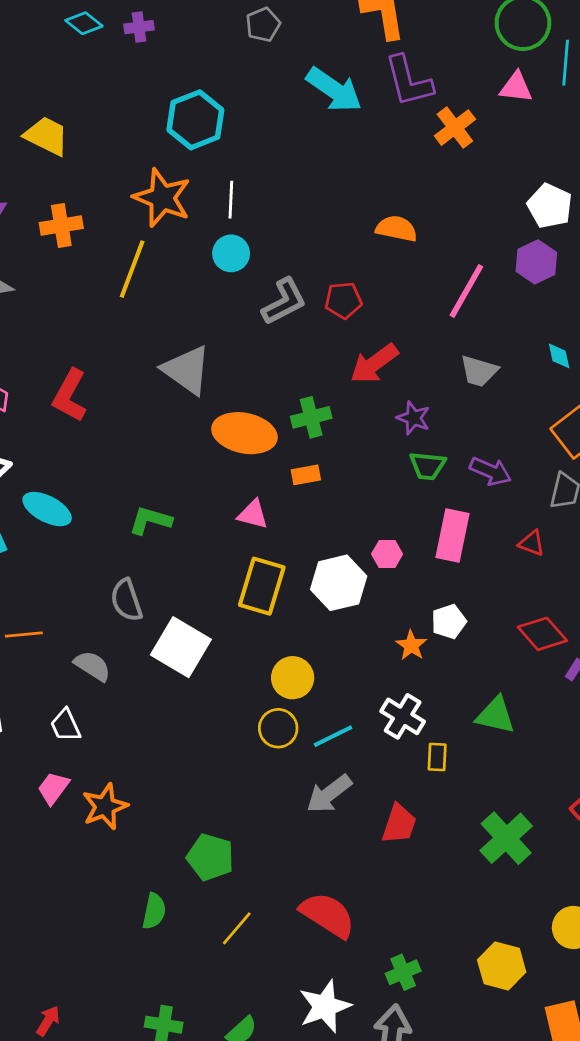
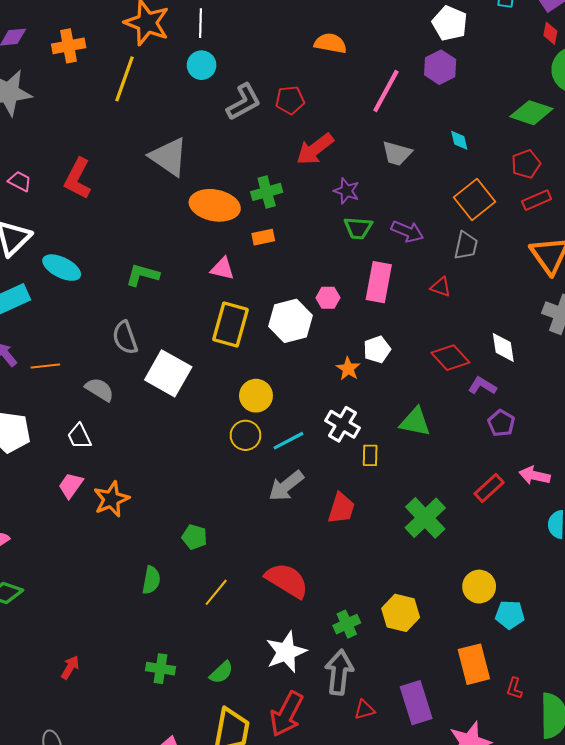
green pentagon: (210, 857) -> (194, 537), size x0.7
yellow hexagon: (502, 966) -> (401, 613), moved

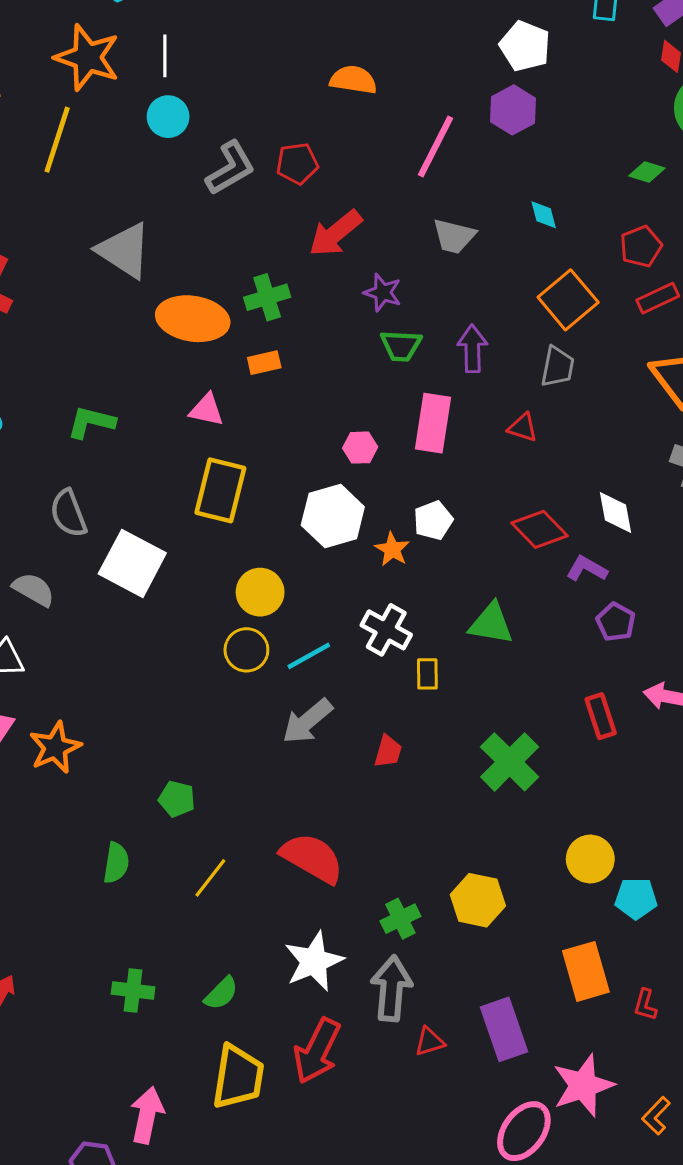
green diamond: (531, 113) -> (647, 172), size x0.6
purple arrow: (407, 231) -> (472, 349), turned -112
white hexagon: (291, 321) -> (333, 516), moved
red rectangle: (489, 488) -> (601, 716), turned -64
red trapezoid: (341, 508) -> (388, 751), size x0.7

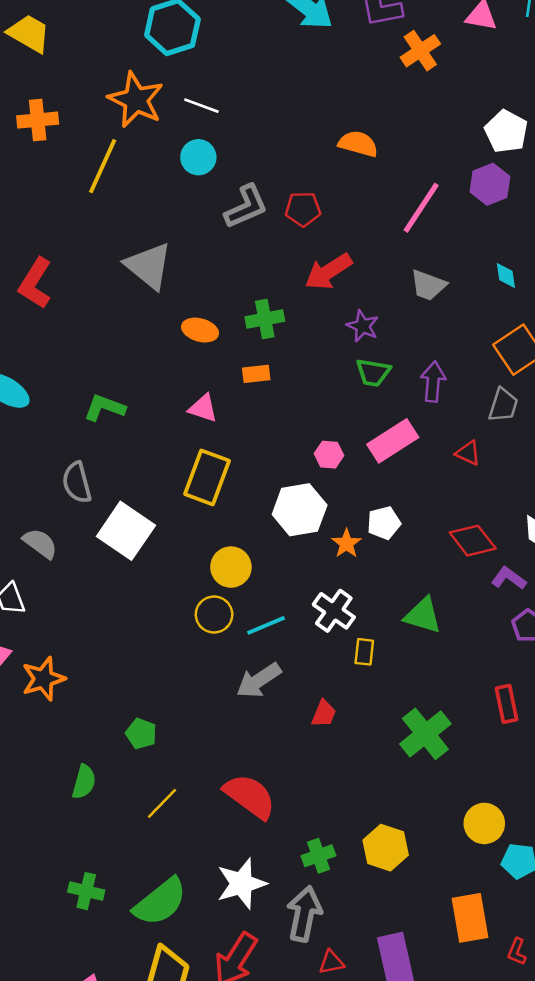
white line: (165, 56) -> (201, 106), turned -76
orange ellipse: (193, 319) -> (200, 330), size x0.6
pink rectangle: (433, 423) -> (393, 441), turned 42
green semicircle: (221, 993) -> (160, 902), size x1.8

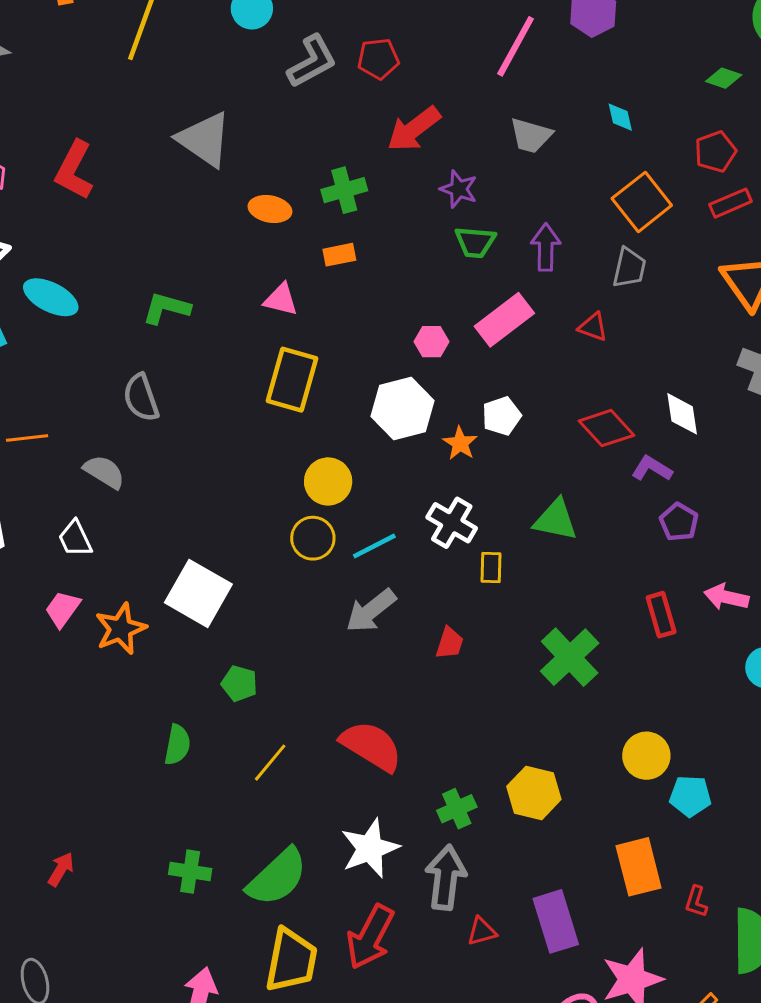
white square: (126, 531) -> (198, 593), moved

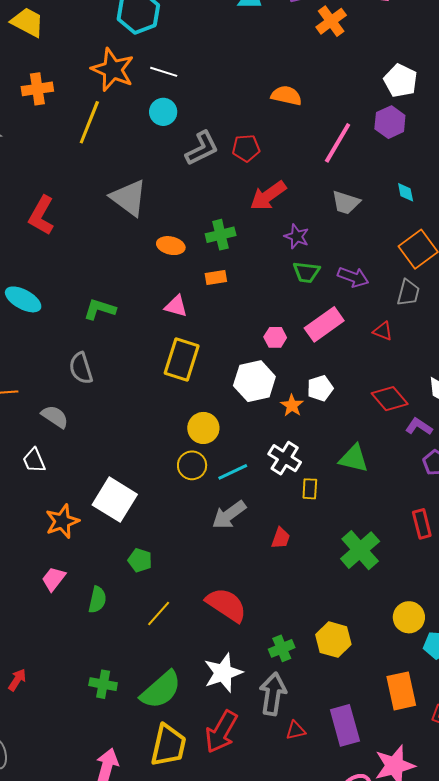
purple arrow: (546, 247) -> (353, 277), turned 108
pink trapezoid: (63, 609) -> (54, 579), moved

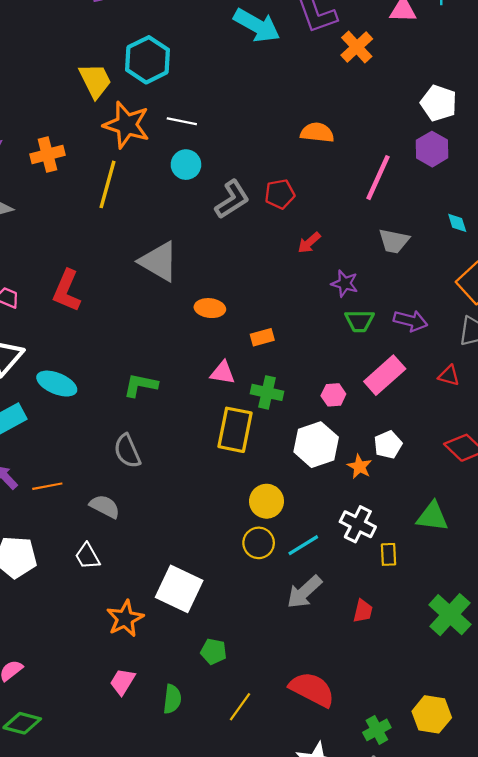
yellow trapezoid: (28, 22) -> (95, 81), moved, turned 42
red arrow: (268, 196) -> (309, 243), size x0.6
green cross: (221, 235) -> (267, 392), moved, turned 32

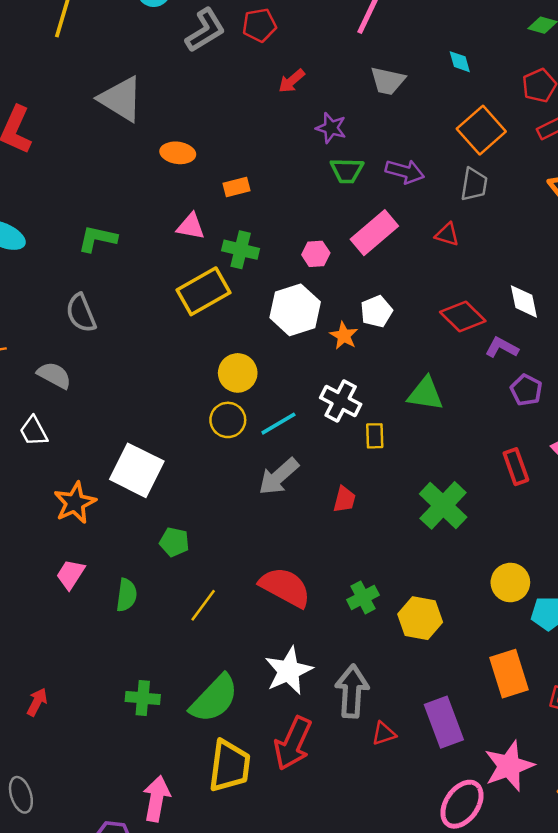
yellow rectangle: (235, 430) -> (204, 291), turned 48
green cross: (377, 730) -> (363, 597), moved

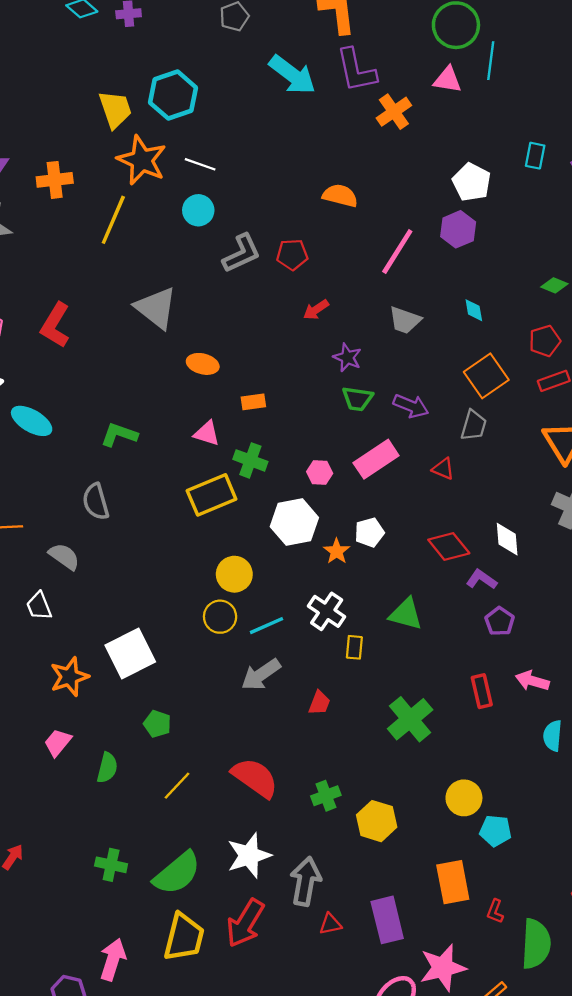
white square: (137, 470) -> (130, 653), turned 30

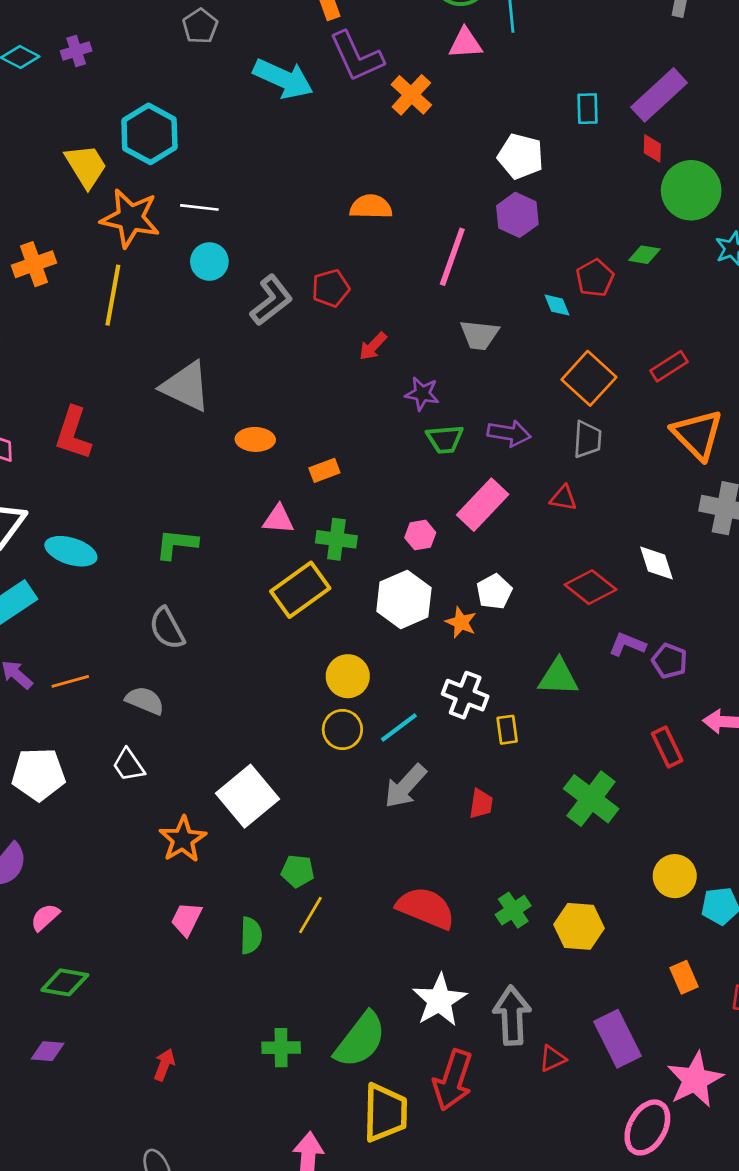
red pentagon: (545, 341) -> (595, 278), moved
purple L-shape: (482, 579) -> (627, 644), moved
yellow line: (177, 786) -> (310, 915), moved
orange rectangle: (453, 882) -> (684, 977), size x0.6

